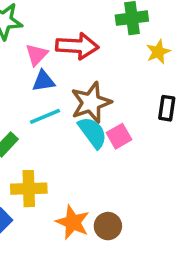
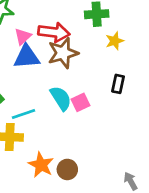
blue triangle: (43, 81) -> (27, 57), size x1.5
brown star: (91, 103) -> (63, 53), moved
cyan line: (45, 116) -> (24, 114), moved

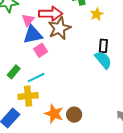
cyan semicircle: (61, 98) -> (103, 60), moved
pink square: (81, 102) -> (41, 50), moved

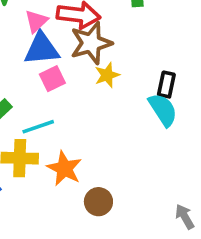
yellow star: (97, 14) -> (107, 75), moved
orange star: (54, 114) -> (64, 168), moved

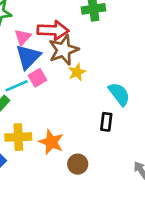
blue triangle: (42, 49) -> (28, 57), turned -36
black rectangle: (166, 85) -> (106, 122), moved
cyan line: (38, 127) -> (17, 86), moved

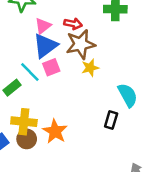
red arrow: (53, 30) -> (73, 24), size x0.6
cyan line: (17, 86) -> (30, 72), turned 60
brown circle: (78, 164) -> (27, 139), moved

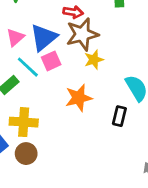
pink triangle: (43, 26) -> (15, 37), moved
orange star: (55, 131) -> (79, 98), moved, turned 30
brown circle: (27, 139) -> (26, 154), moved

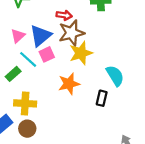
yellow star: (94, 60) -> (81, 53), size x1.5

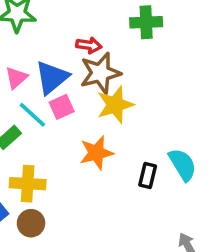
cyan semicircle: (115, 76) -> (183, 165), moved

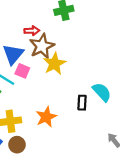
pink square: (62, 107) -> (22, 71), turned -32
orange star: (96, 153) -> (46, 117), moved

